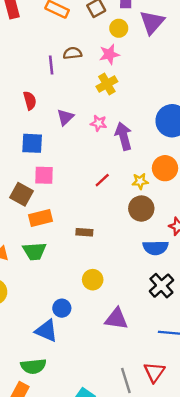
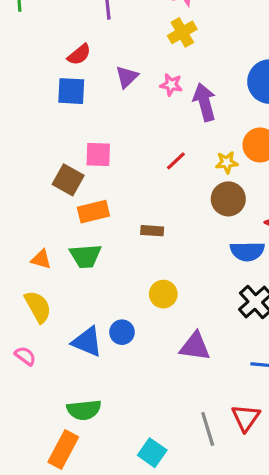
red semicircle: (30, 101) -> (79, 55), turned 66
blue square: (32, 143) -> (71, 91), moved
blue triangle: (46, 331) -> (87, 342), moved

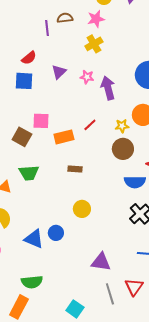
orange rectangle: (93, 212) -> (64, 137), moved
green trapezoid: (86, 256) -> (29, 173), moved
purple triangle: (195, 346) -> (101, 262), moved

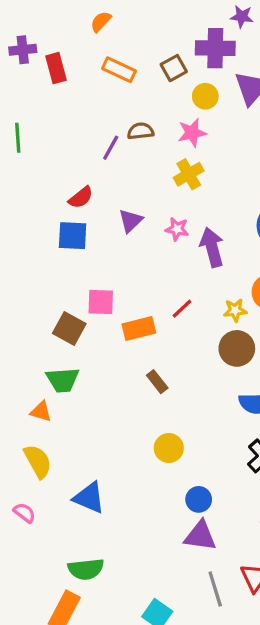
purple line: (47, 28) -> (111, 148), turned 35
brown rectangle: (75, 169) -> (157, 382), turned 48
green trapezoid: (29, 173) -> (63, 380), moved
blue circle: (56, 233) -> (199, 499), moved

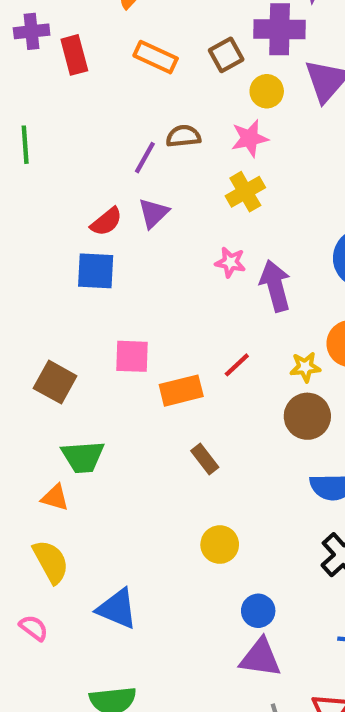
purple triangle: (131, 221) -> (153, 213), moved
brown square: (69, 329) -> (55, 382), moved

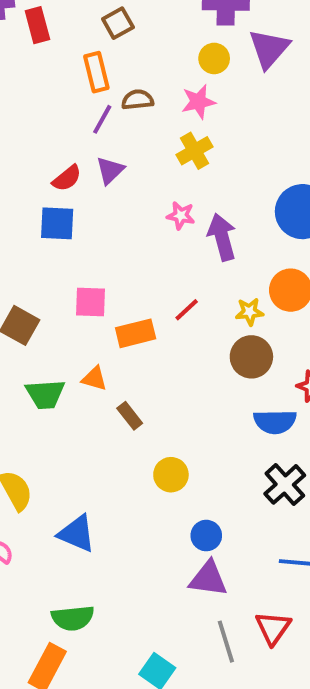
brown square: (226, 55) -> (118, 23), moved
orange rectangle: (156, 57) -> (96, 72), moved, turned 51
brown rectangle: (205, 459) -> (130, 416), moved
orange triangle: (55, 497) -> (94, 378), moved

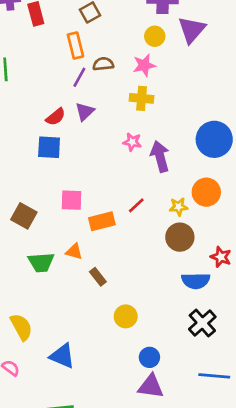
yellow cross: (194, 151) -> (142, 98), turned 35

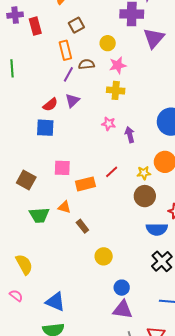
yellow circle: (155, 36) -> (108, 43), moved
purple arrow: (160, 156) -> (130, 135), size x0.7
blue triangle: (62, 356) -> (55, 302), moved

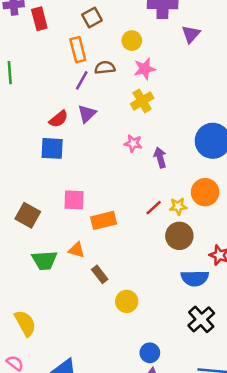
purple triangle: (154, 38) -> (191, 34), size x0.7
yellow cross: (116, 90) -> (142, 101), turned -36
red line: (112, 172) -> (154, 208), moved
yellow circle: (104, 256) -> (127, 301), moved

